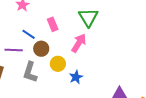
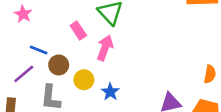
pink rectangle: (53, 24) -> (78, 30), moved
purple line: (14, 50) -> (24, 74), turned -30

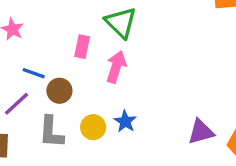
pink rectangle: (78, 30) -> (82, 47), turned 48
yellow circle: (84, 80) -> (93, 127), moved

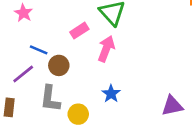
pink rectangle: (82, 47) -> (79, 31), turned 42
yellow circle: (93, 127) -> (78, 114), moved

